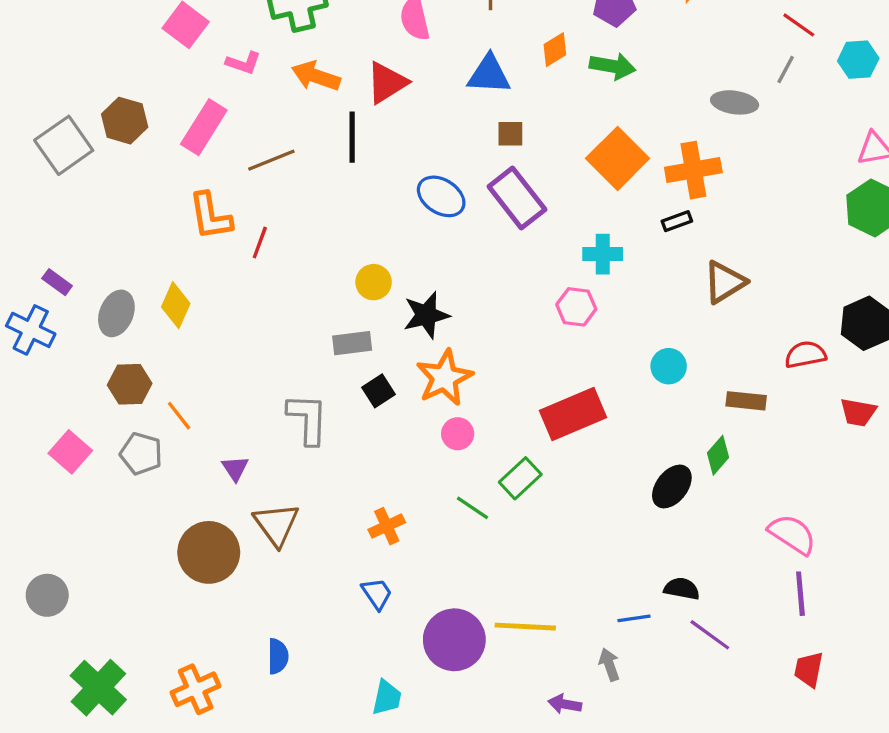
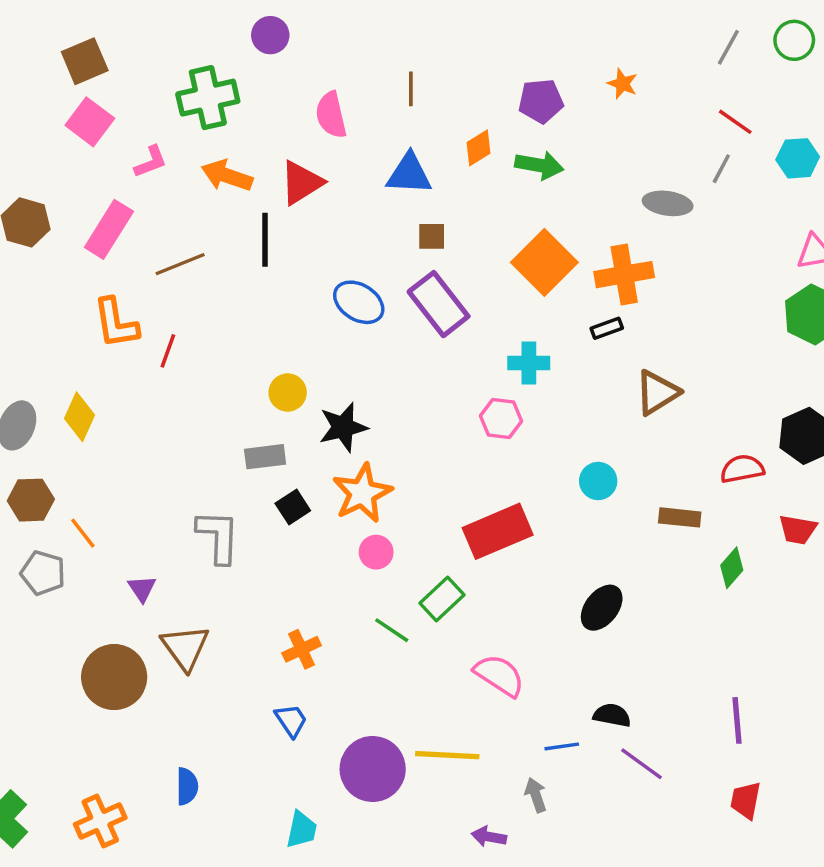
pink L-shape: (243, 63) -> (151, 162), turned -40
green diamond: (718, 455) -> (732, 568), moved
pink semicircle: (792, 534) -> (499, 675), moved

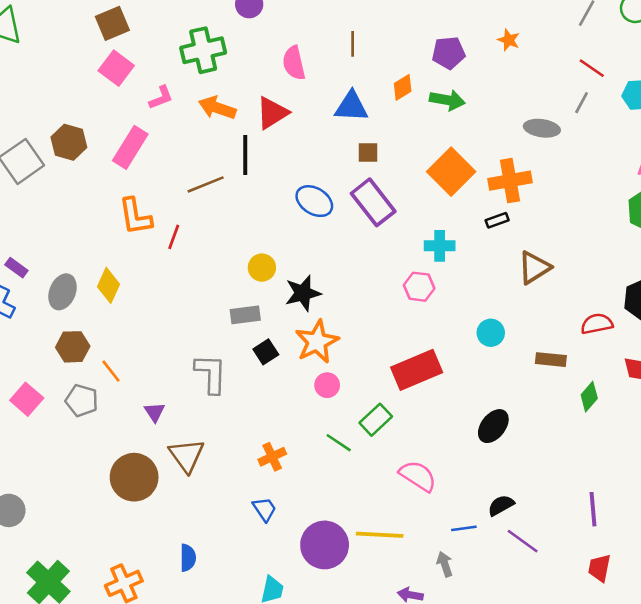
brown line: (180, 264) -> (206, 184), moved
black semicircle: (612, 715) -> (501, 505), turned -40

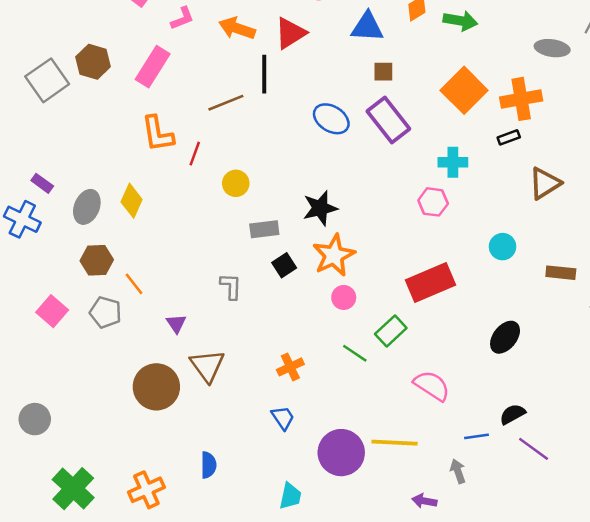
yellow circle: (262, 268) -> (236, 183), moved
gray L-shape: (211, 374) -> (231, 286), size x0.7

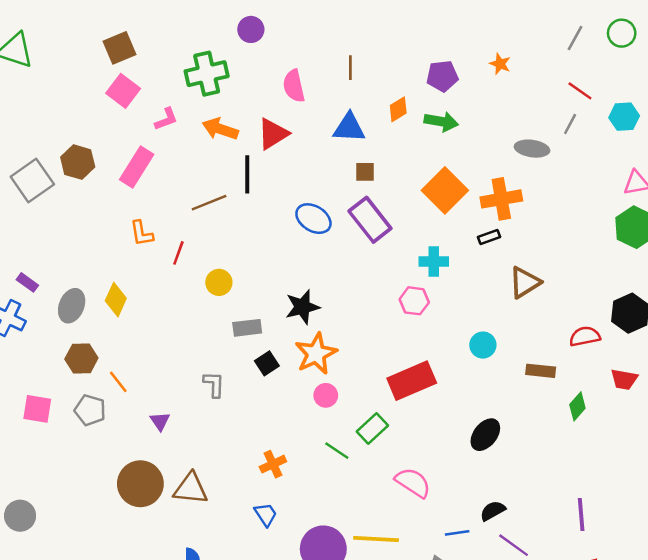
orange L-shape: (158, 134) -> (142, 233), size x0.7
pink square: (52, 311) -> (37, 409), turned -32
brown triangle: (207, 366) -> (191, 489), moved, turned -48

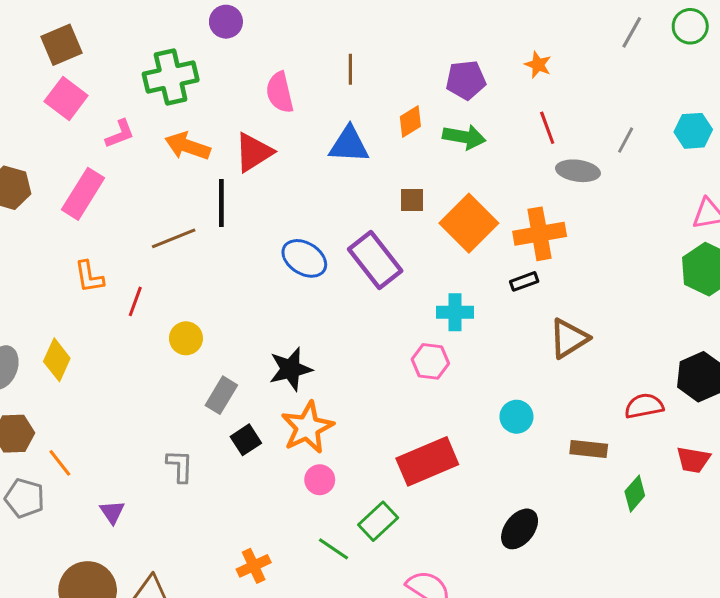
red line: (580, 91) -> (547, 128), moved, turned 35
brown square: (365, 172) -> (412, 200), moved
gray rectangle: (247, 328) -> (221, 395), turned -52

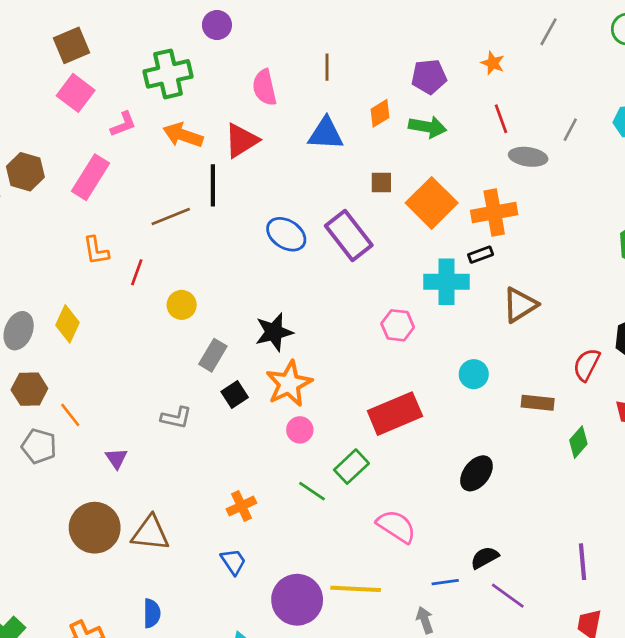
gray line: (632, 32) -> (548, 32), moved
cyan cross: (455, 312) -> (447, 282), moved, size x1.4
red semicircle: (644, 406) -> (587, 365), turned -52
gray L-shape: (180, 466) -> (176, 418), turned 100

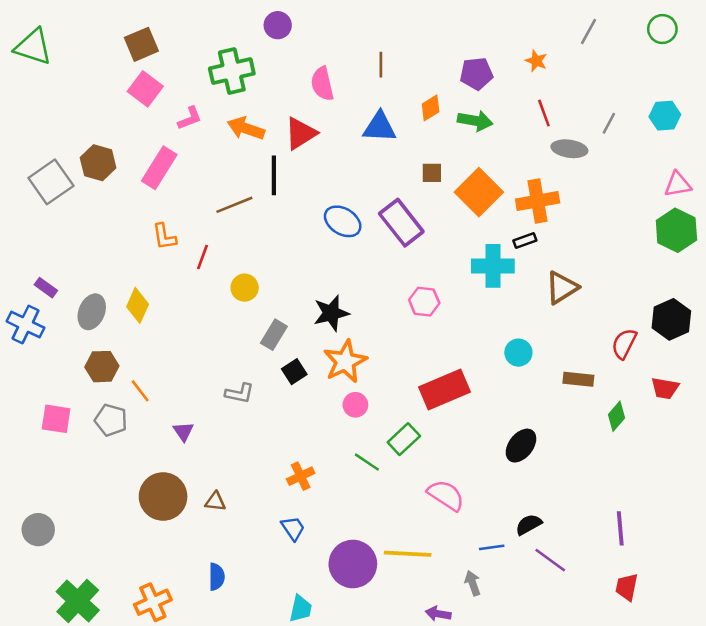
pink hexagon: (398, 325) -> (424, 302), moved
brown triangle: (150, 533) -> (215, 502), size x0.6

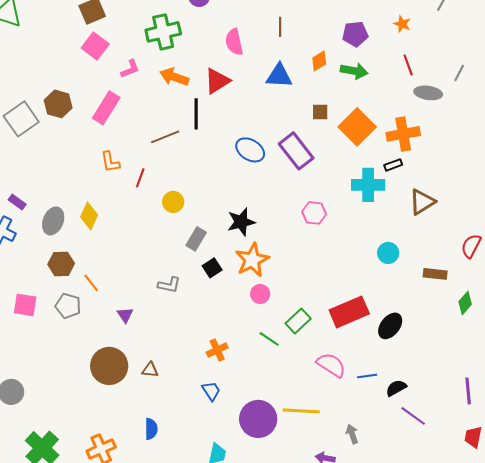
red rectangle: (445, 389) -> (349, 312), moved
blue line: (492, 547) -> (367, 376), moved

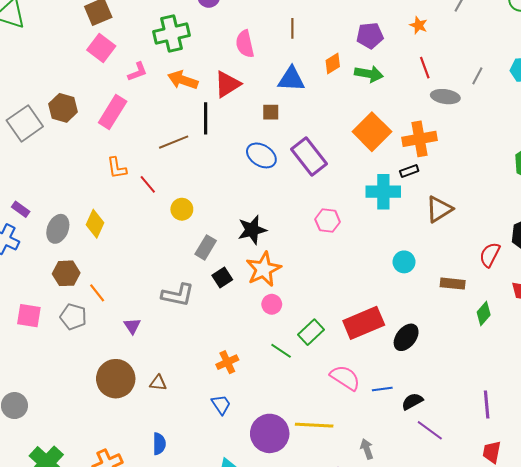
brown square: (320, 112) -> (271, 112), moved
red line: (140, 178) -> (148, 184), turned -60
gray L-shape: (169, 285) -> (178, 295), size x1.4

